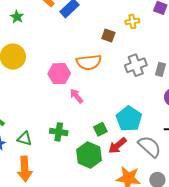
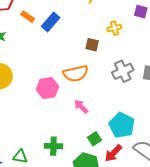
pink arrow: (76, 96) -> (81, 107), moved

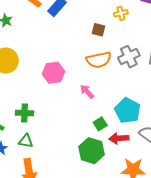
orange semicircle: (76, 73) -> (99, 60), moved
green cross: (53, 146) -> (24, 113), moved
red arrow: (113, 153) -> (119, 138), turned 42

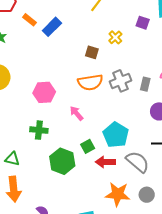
yellow cross: (121, 13) -> (115, 37), turned -32
green cross: (24, 113) -> (39, 130), moved
green hexagon: (92, 151) -> (62, 161), moved

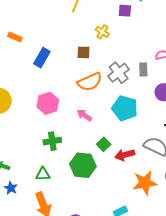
blue rectangle: (52, 27) -> (42, 58), moved
cyan pentagon: (116, 135) -> (125, 108), moved
green triangle: (12, 159) -> (43, 174), moved

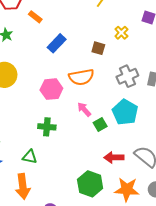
orange semicircle: (90, 82) -> (81, 77), moved
green square: (104, 144) -> (100, 124), moved
green hexagon: (83, 165) -> (90, 184), moved

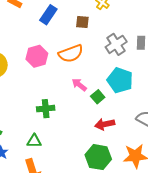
blue rectangle: (57, 43) -> (48, 15), moved
pink hexagon: (51, 89) -> (37, 56), moved
red arrow: (114, 157) -> (105, 124), moved

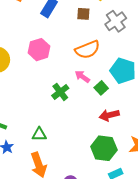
gray cross: (116, 44) -> (116, 21), moved
orange semicircle: (71, 53) -> (87, 50), moved
green cross: (46, 109) -> (60, 92), moved, turned -30

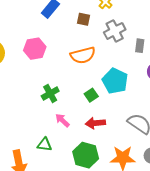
pink arrow: (82, 77) -> (62, 120), moved
green triangle: (39, 134) -> (45, 145), moved

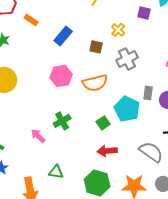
gray rectangle: (140, 46) -> (148, 93), moved
pink hexagon: (35, 49) -> (61, 76), moved
pink arrow: (62, 120) -> (38, 136), moved

